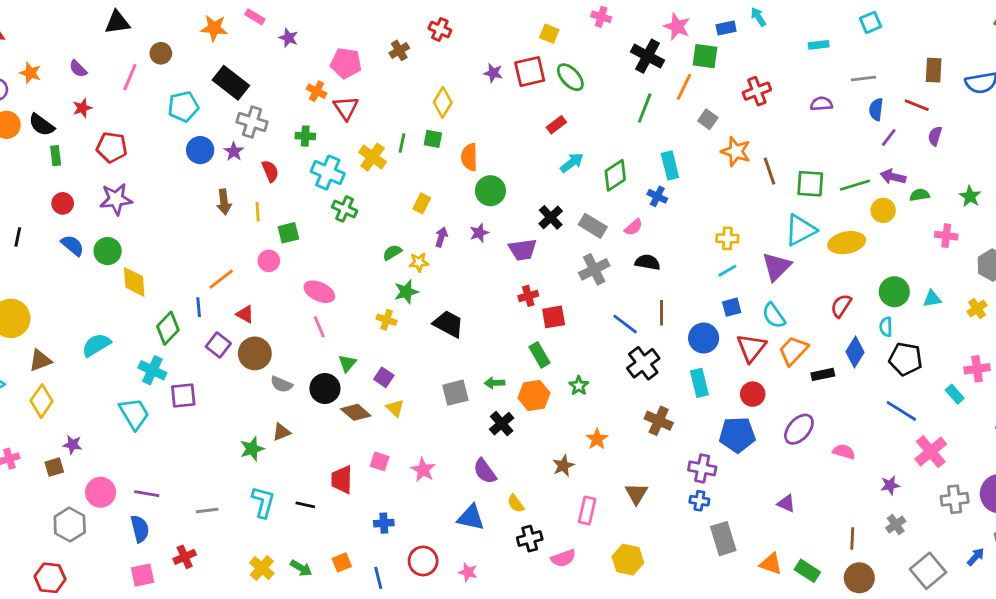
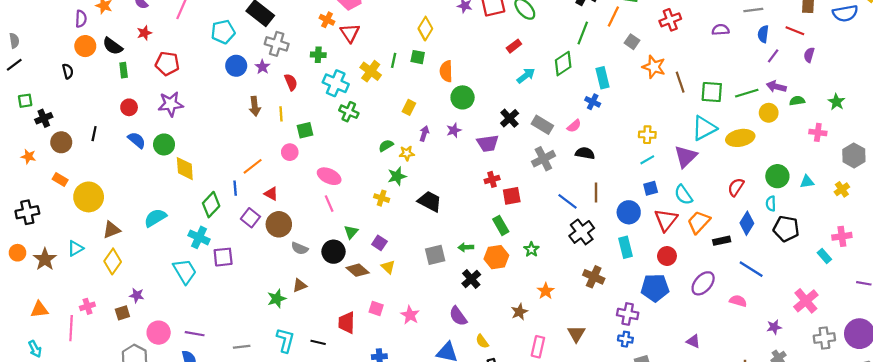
green diamond: (615, 175) -> (563, 64), moved
blue line: (901, 411) -> (751, 269), moved

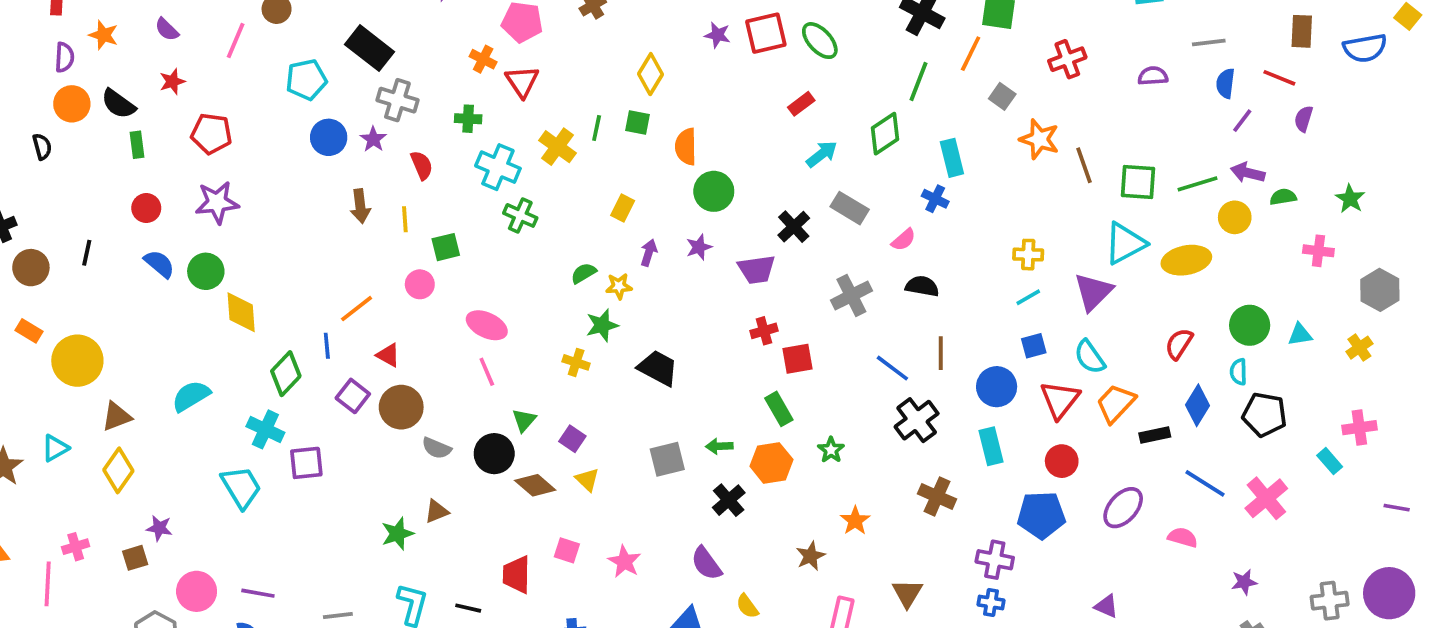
gray rectangle: (542, 125) -> (850, 208), moved
pink cross: (806, 301) -> (1266, 498), moved

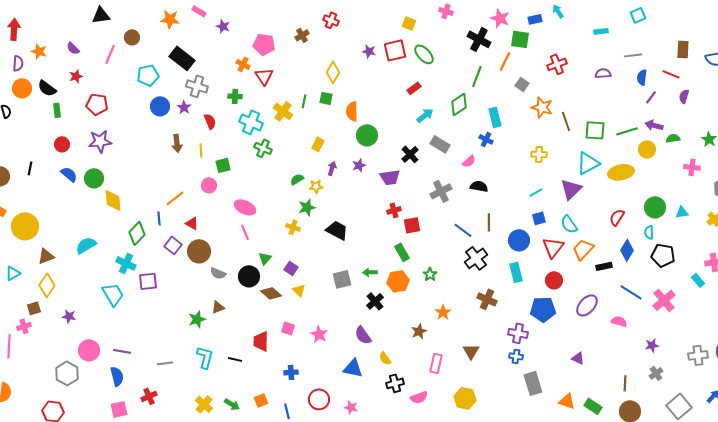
yellow cross: (1028, 255) -> (539, 154), moved
brown square: (135, 558) -> (34, 308), moved

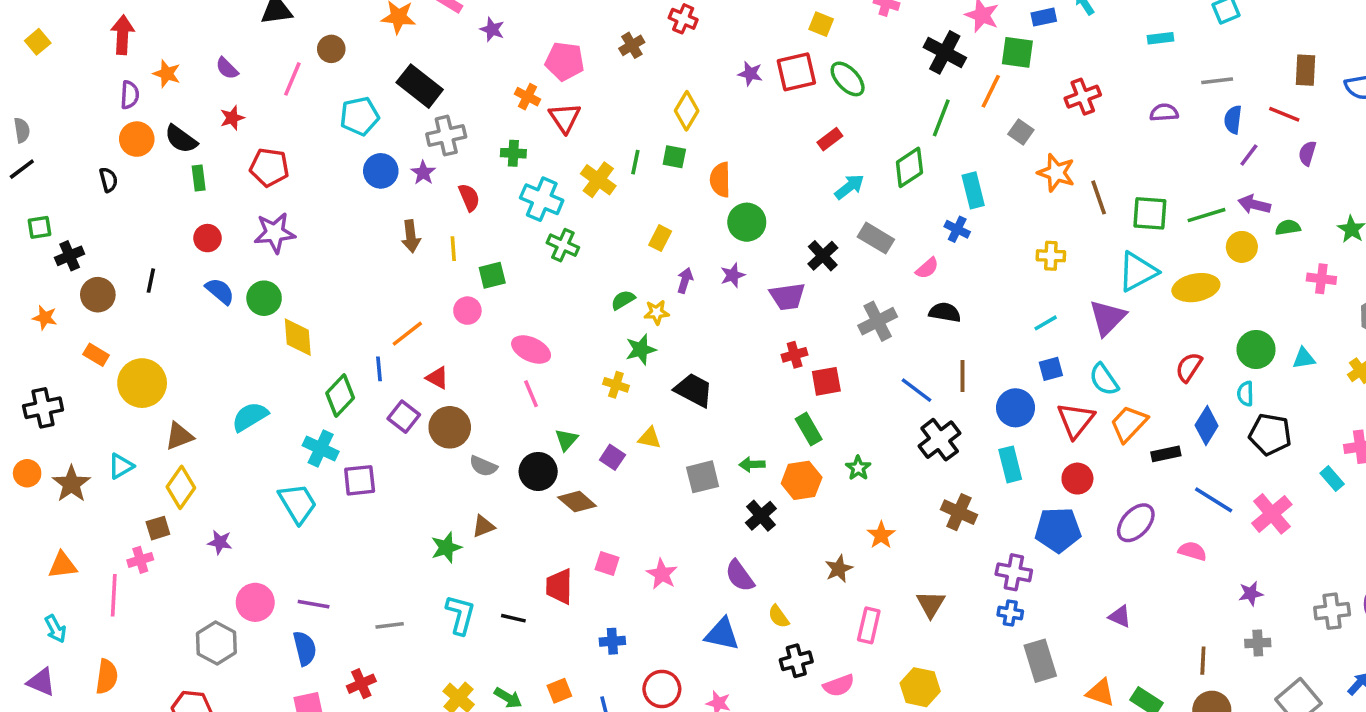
gray cross: (197, 86) -> (446, 136), turned -30
yellow triangle: (299, 290) -> (650, 438), moved, turned -32
gray cross: (656, 373) -> (1258, 643), turned 32

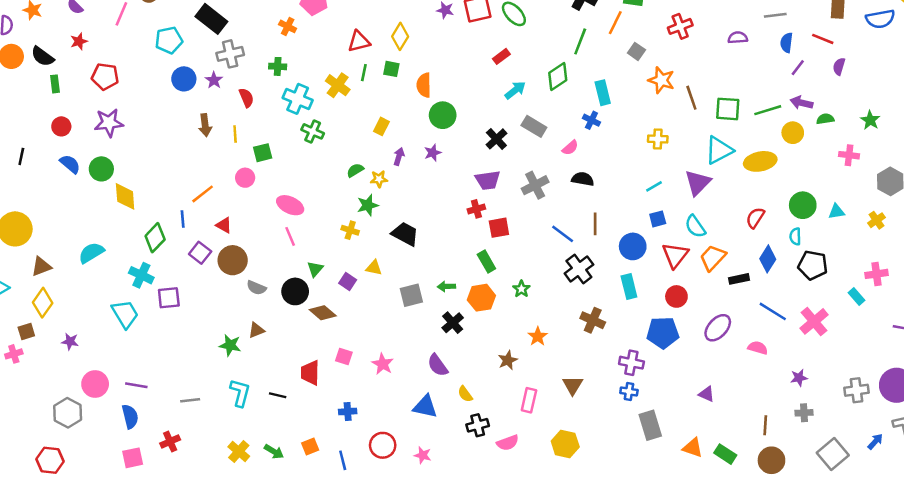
red triangle: (565, 118) -> (359, 41), moved, turned 50
purple trapezoid: (787, 296) -> (488, 180), moved
green star: (446, 548) -> (230, 345), turned 30

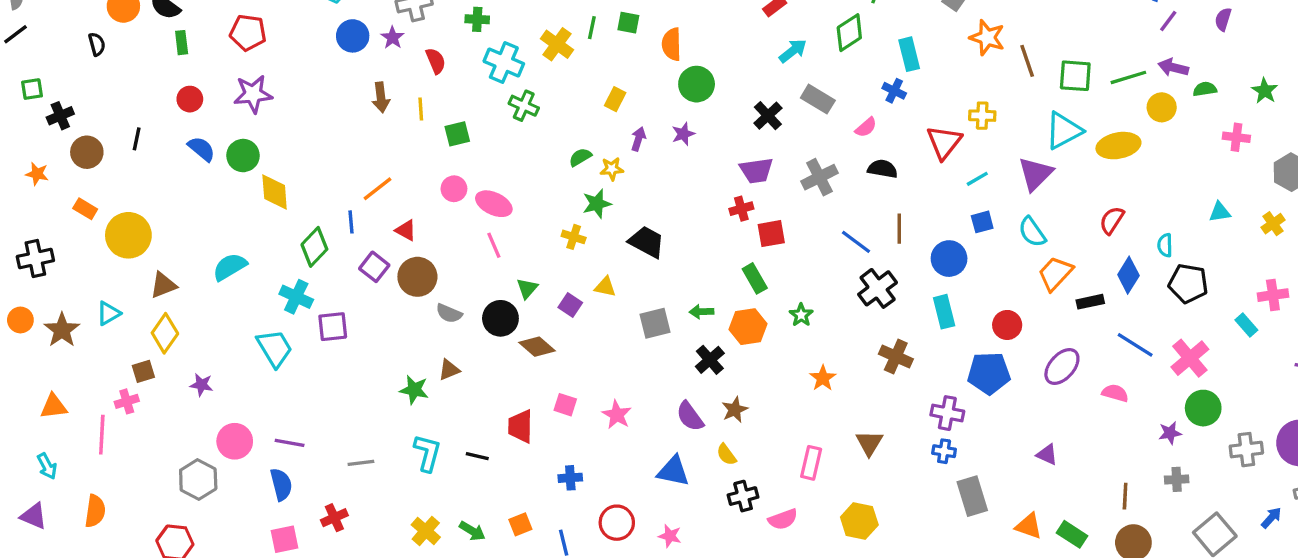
pink circle: (245, 178) -> (454, 189), moved
green circle: (803, 205) -> (1203, 408), moved
red triangle: (675, 255) -> (944, 142), moved
brown star: (508, 360) -> (735, 410), moved

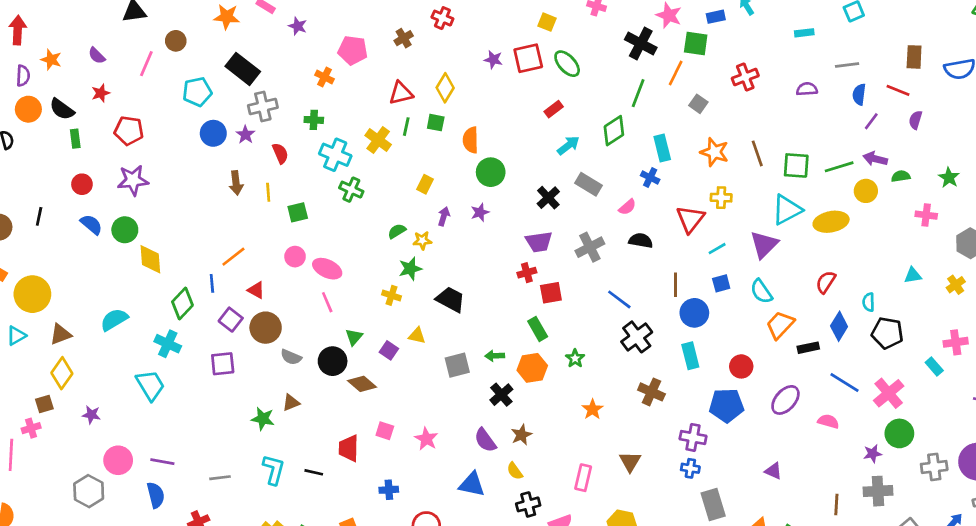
orange star: (987, 38) -> (714, 152), moved
brown line: (899, 229) -> (676, 285), moved
cyan triangle: (108, 313) -> (16, 336), moved
purple square: (333, 327) -> (223, 364), moved
gray cross: (1177, 479) -> (878, 491), size x1.5

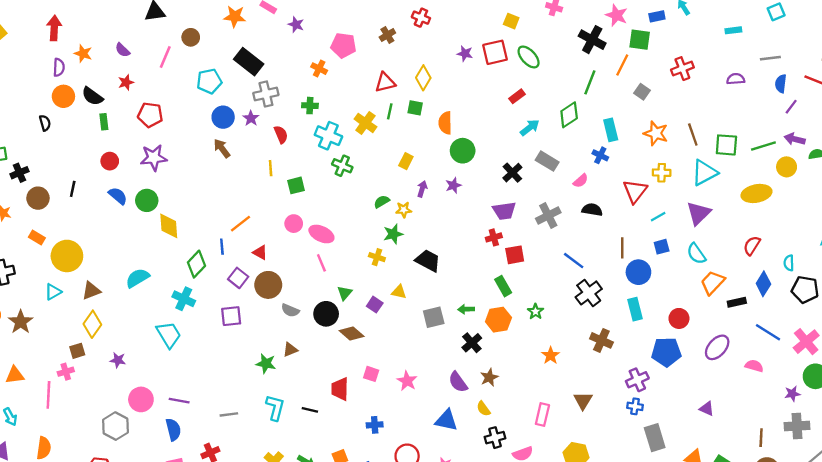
brown arrow: (236, 183) -> (222, 148), moved, turned 150
cyan triangle: (787, 210) -> (704, 173), moved
purple cross: (693, 437) -> (637, 380), turned -35

